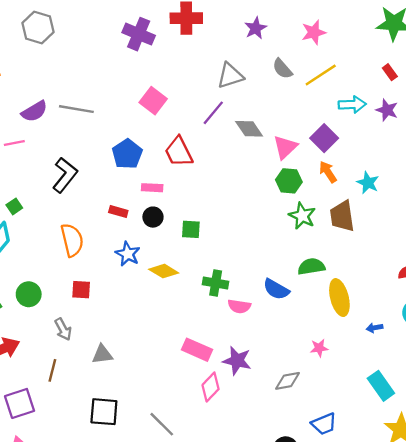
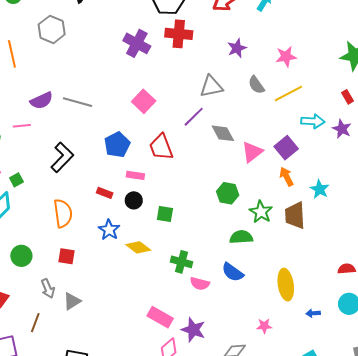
green hexagon: (289, 181) -> (228, 193), moved
green semicircle: (311, 267) -> (241, 237), moved
gray triangle: (102, 354) -> (72, 301), moved, turned -30

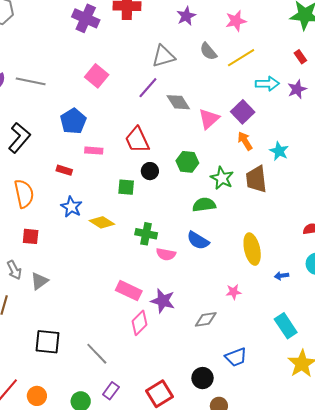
purple star: (342, 129) -> (297, 89), turned 30
red trapezoid: (161, 147) -> (137, 140), moved
black circle: (134, 200) -> (150, 171), moved

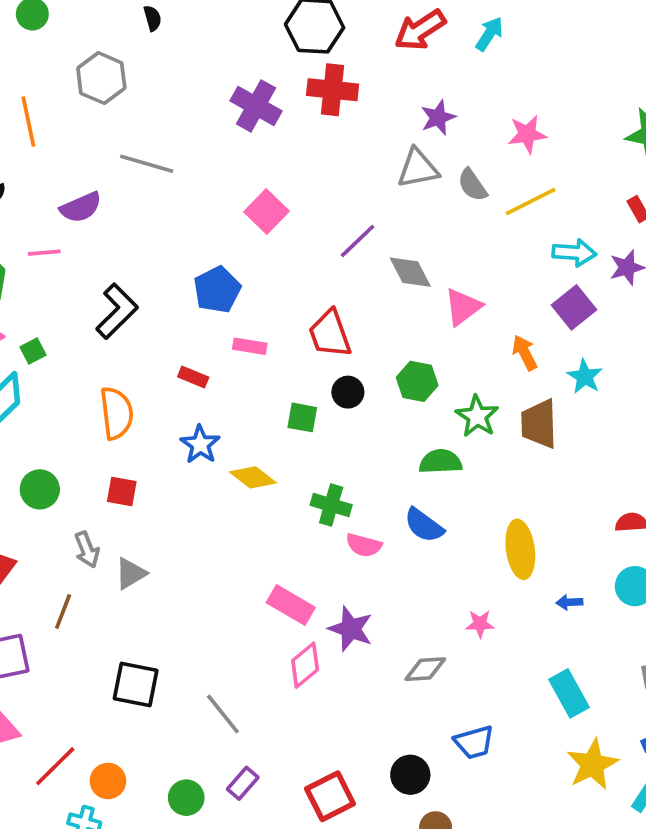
gray triangle: (163, 56) -> (418, 168), moved
gray line: (31, 81) -> (147, 164), moved
purple square: (243, 112) -> (574, 307), moved

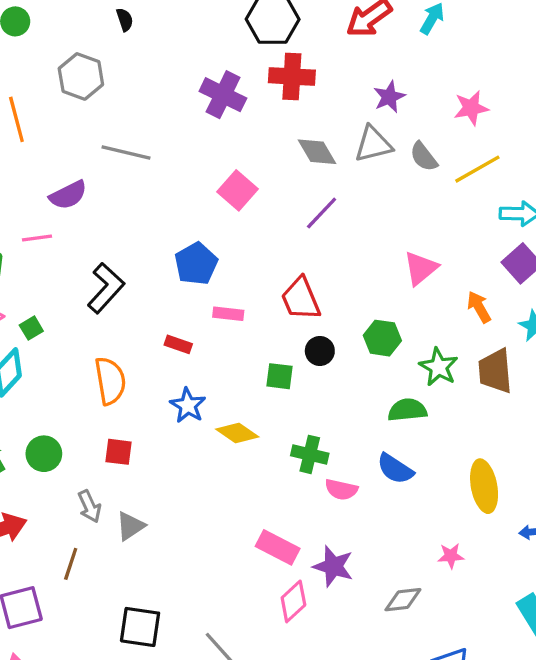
gray diamond: (410, 272) -> (317, 152), moved

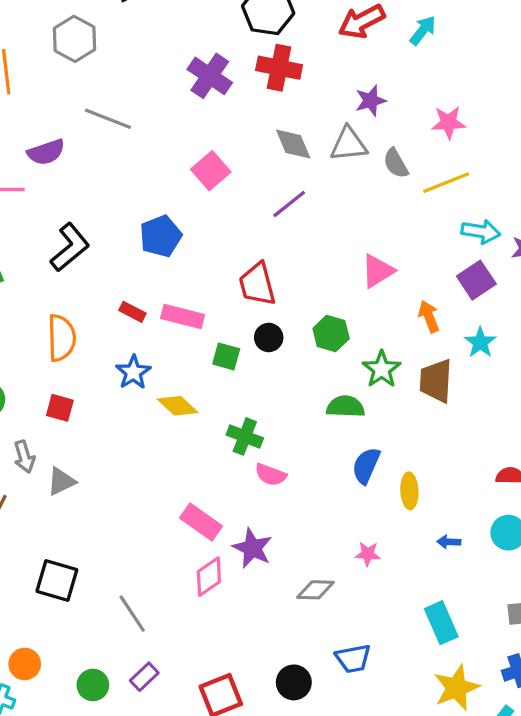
pink rectangle: (228, 314) -> (183, 316), moved, size x1.4
blue semicircle: (395, 469) -> (366, 466), moved, turned 72
yellow ellipse: (484, 486) -> (409, 491), size x0.7

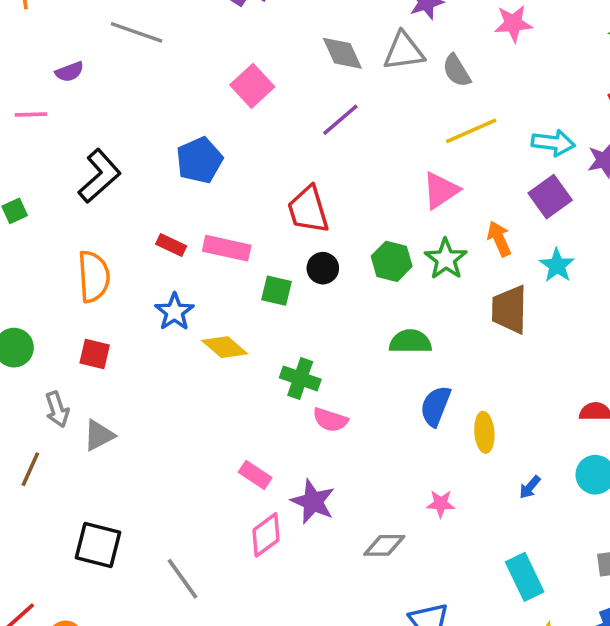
purple semicircle: (46, 152) -> (69, 72), size x0.7
yellow line: (446, 183) -> (471, 131), moved
green star: (382, 369) -> (446, 259), moved
pink rectangle: (201, 522) -> (255, 475), size x0.7
blue arrow: (449, 542) -> (530, 487), turned -50

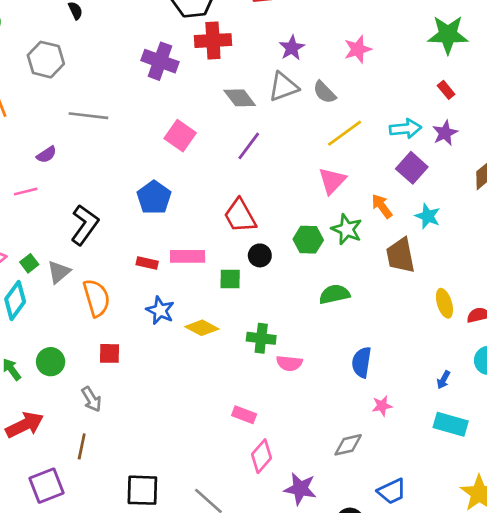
blue semicircle: (435, 406) -> (362, 362), moved
yellow ellipse: (484, 432) -> (444, 303), moved
gray triangle: (99, 435) -> (59, 272), moved
purple star: (313, 502) -> (300, 489), moved
cyan rectangle: (525, 577) -> (451, 424), moved, turned -36

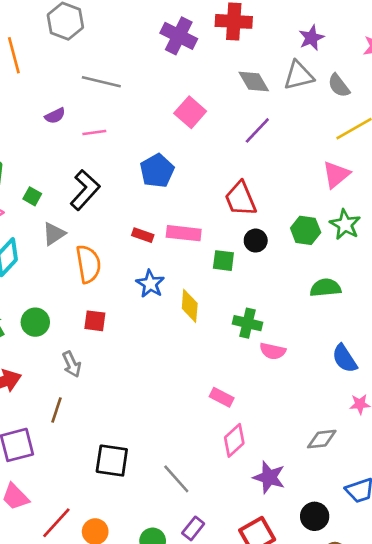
pink line: (26, 192) -> (94, 132), moved
green square: (29, 263) -> (32, 196), moved, turned -30
yellow diamond: (202, 328) -> (190, 306), turned 60
blue semicircle: (362, 362) -> (345, 358), turned -48

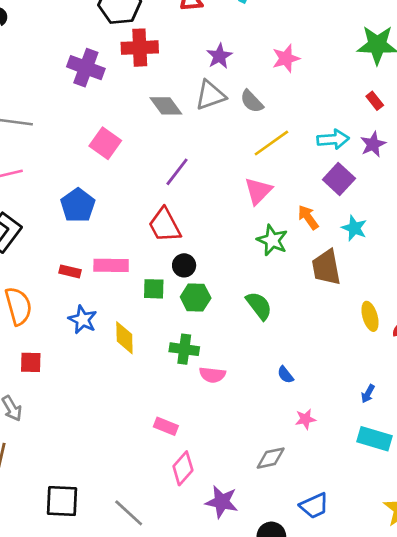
purple line: (257, 130) -> (177, 172), moved
green hexagon: (306, 230) -> (196, 297), moved
green semicircle: (325, 288) -> (259, 306), turned 64
blue semicircle: (345, 358) -> (285, 375), size x0.6

